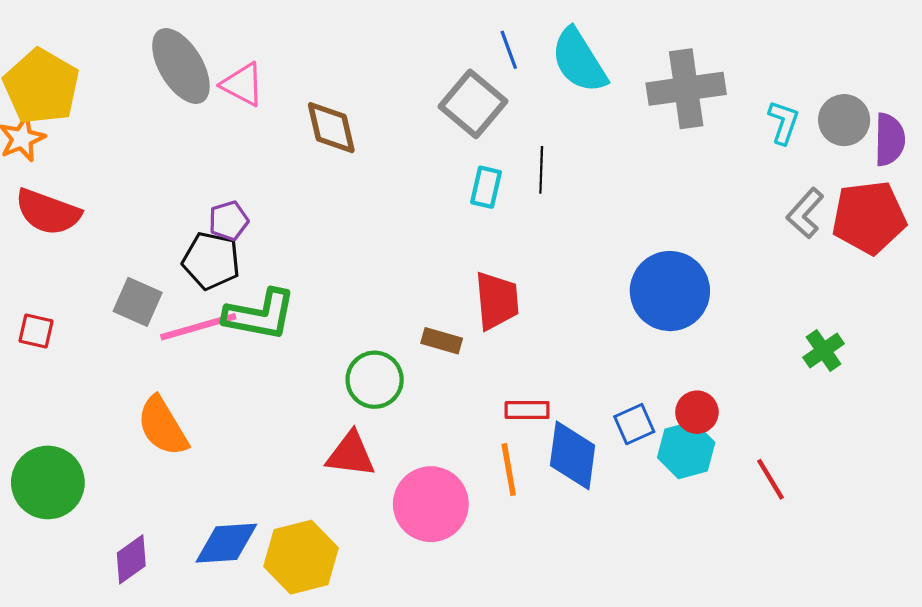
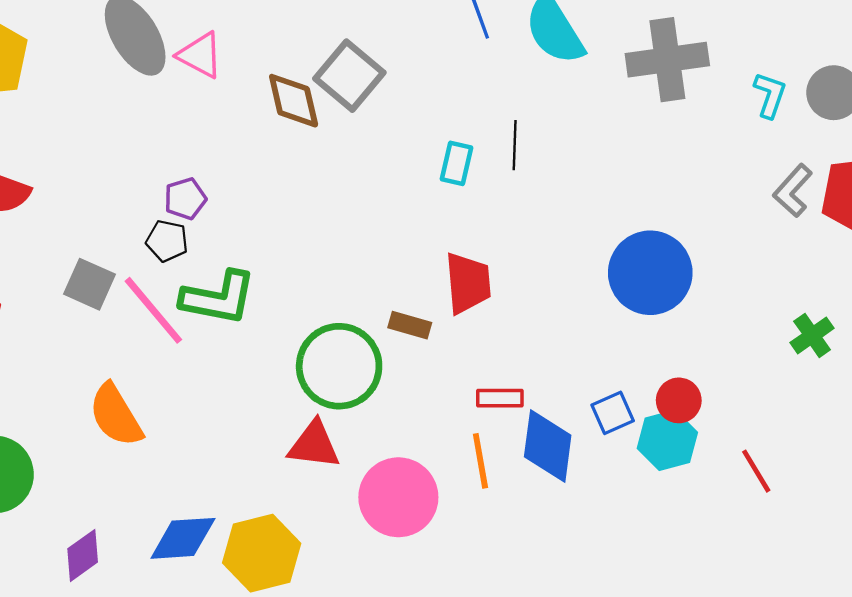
gray square: (473, 104) -> (349, 76), moved
black pentagon: (211, 261) -> (167, 241), size x0.7
pink line: (198, 327) -> (153, 310), turned 66
green circle: (375, 380) -> (339, 366), size x1.4

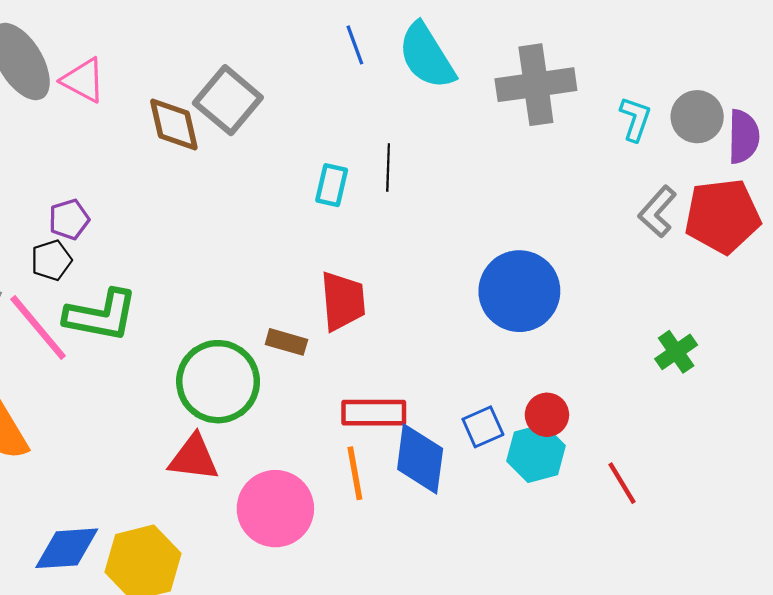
black pentagon: (167, 241) -> (51, 260), turned -30
red rectangle: (500, 398) -> (374, 413), size x1.4

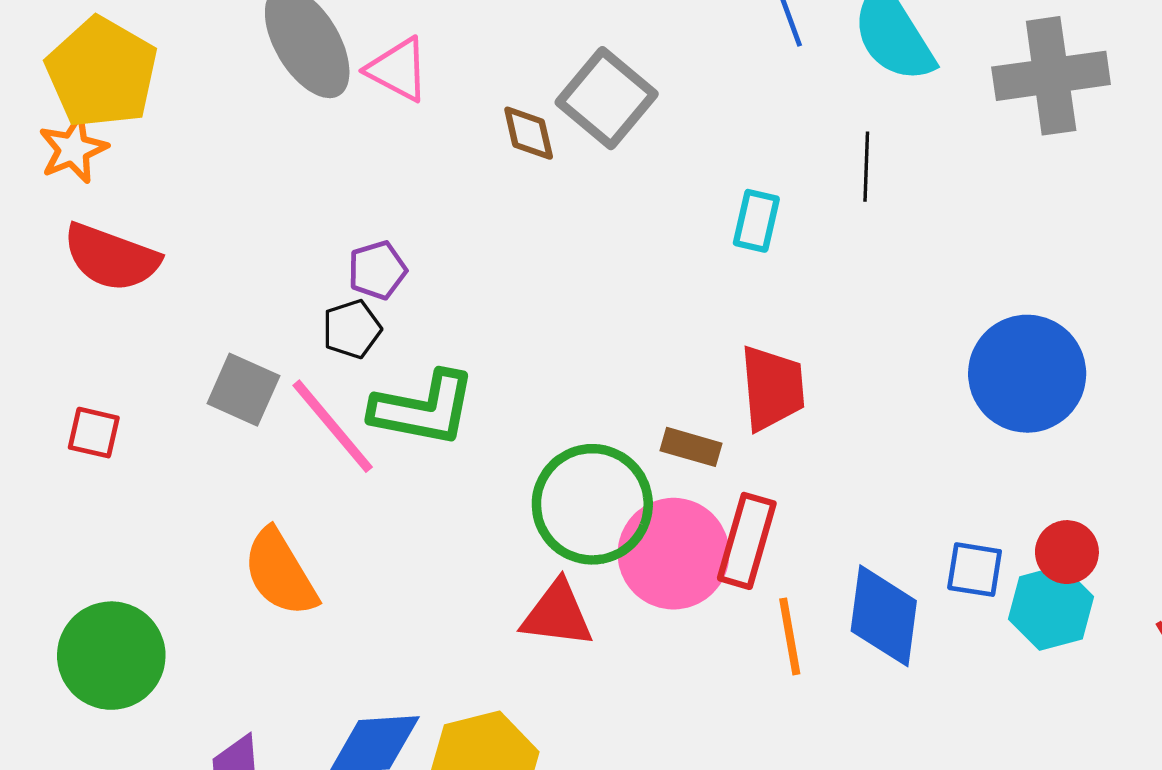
brown diamond: (174, 124) -> (529, 133), size x0.7
black line: (388, 167) -> (866, 167), moved
red rectangle: (374, 413) -> (747, 541), moved, turned -74
blue square: (483, 427) -> (975, 570), turned 33
pink circle: (275, 509) -> (674, 554), moved

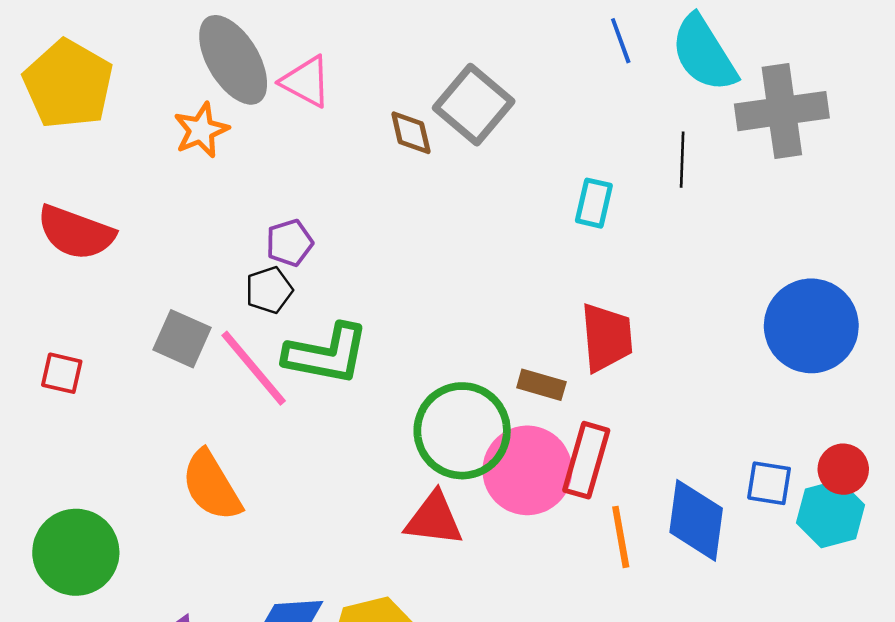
gray cross: (1051, 76) -> (782, 111), moved
orange star: (73, 149) -> (201, 130), moved

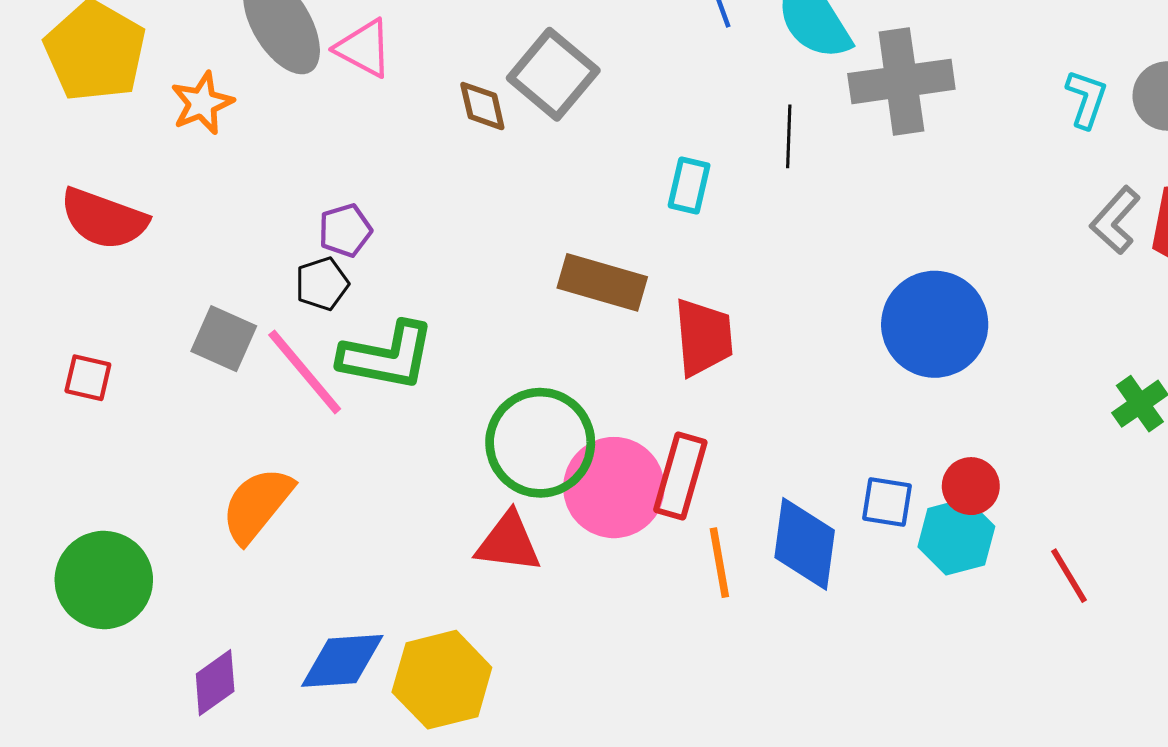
orange star: (201, 130) -> (202, 103), moved
brown rectangle: (541, 385) -> (602, 282), moved, size x1.6
orange semicircle: (211, 486) -> (257, 505), turned 70

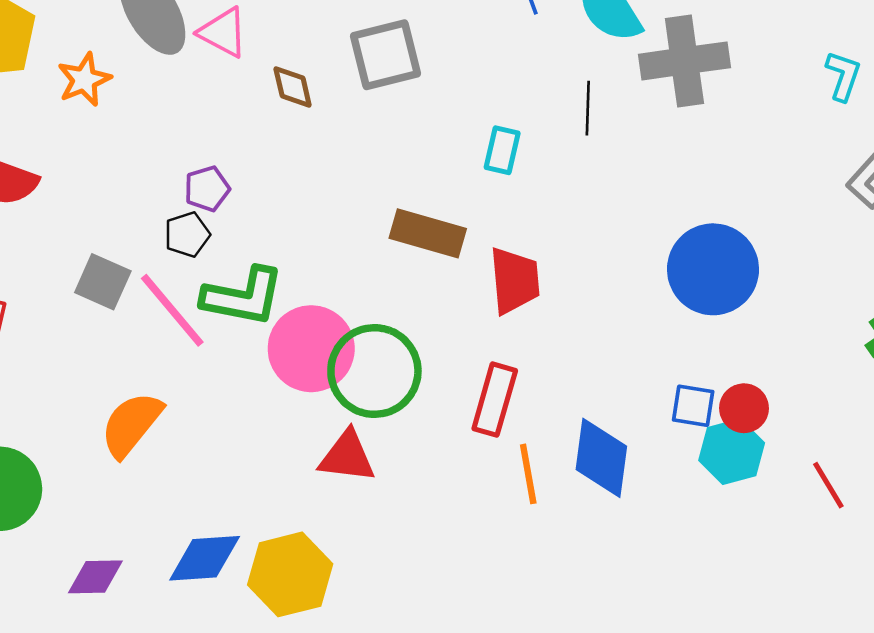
gray square: (553, 74) -> (386, 55), turned 36
brown diamond: (482, 106) -> (293, 87), moved
pink circle: (614, 488) -> (311, 349), moved
blue square: (887, 502) -> (693, 406), moved
purple diamond: (215, 683) -> (95, 577), turned 34

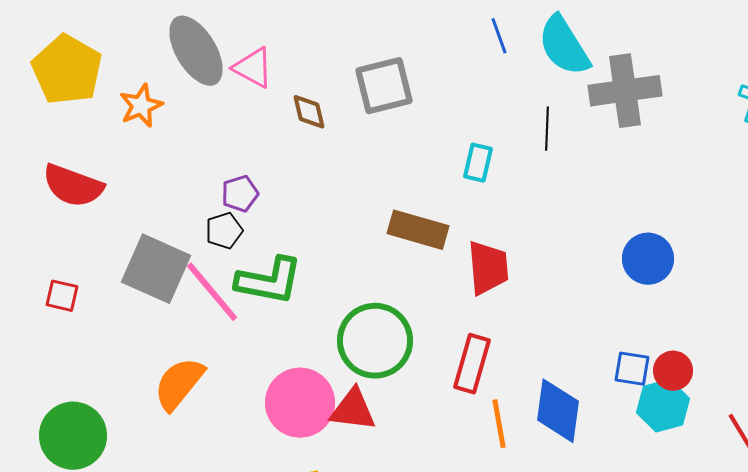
blue circle: (713, 269) -> (648, 259), size x0.7
gray square: (103, 282) -> (156, 269), size x1.5
pink circle: (311, 349) -> (300, 403), moved

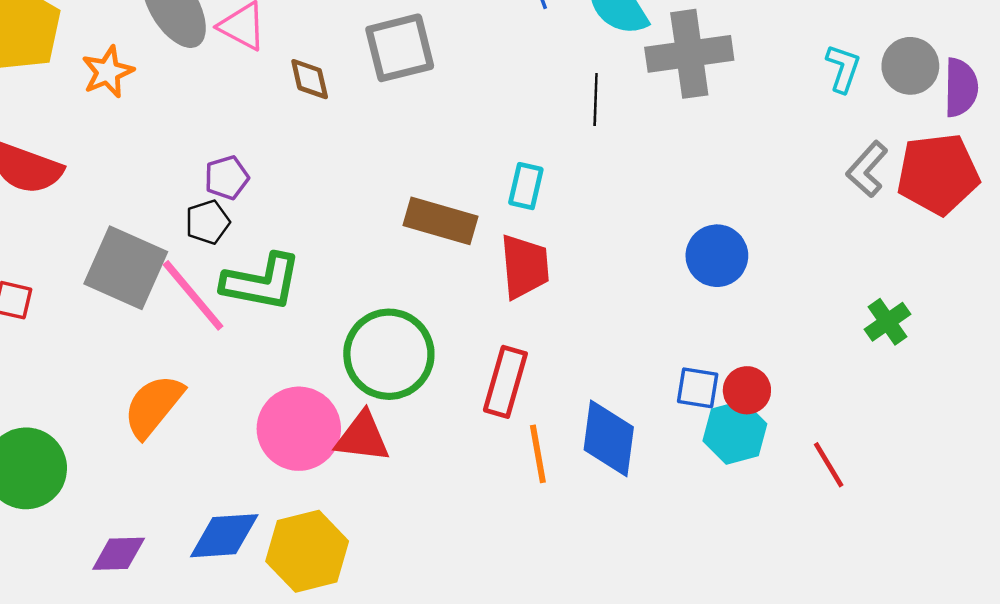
cyan rectangle: (478, 163) -> (526, 186), moved

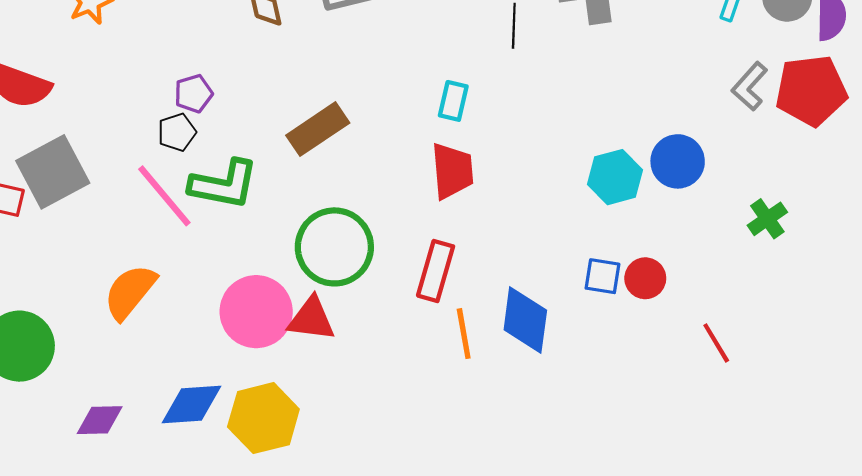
brown rectangle: (441, 221) -> (318, 129), moved, turned -50
blue circle: (717, 256) -> (678, 161), moved
gray square: (126, 268) -> (53, 172), moved, turned 38
cyan hexagon: (735, 432) -> (615, 177), moved

